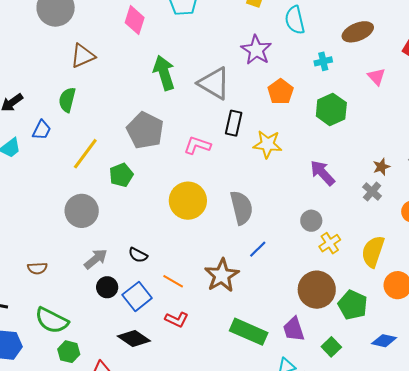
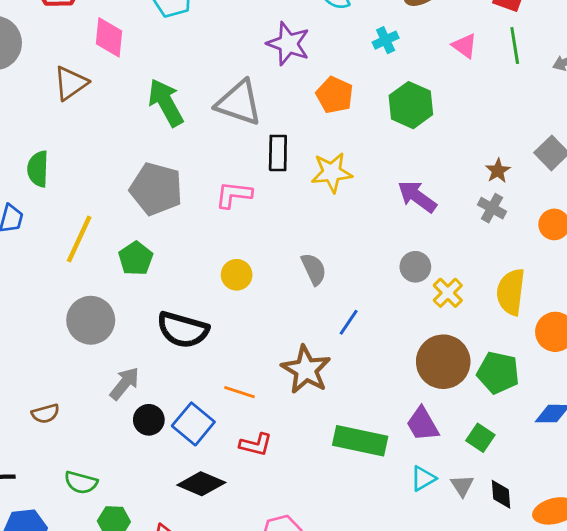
brown triangle: (83, 56) -> (71, 83), moved
yellow circle: (188, 201) -> (237, 275), size x0.6
gray semicircle: (241, 208) -> (314, 269), size x0.7
black semicircle: (138, 255) -> (183, 330), moved, size x1.8
green semicircle: (52, 320) -> (81, 482), size x0.7

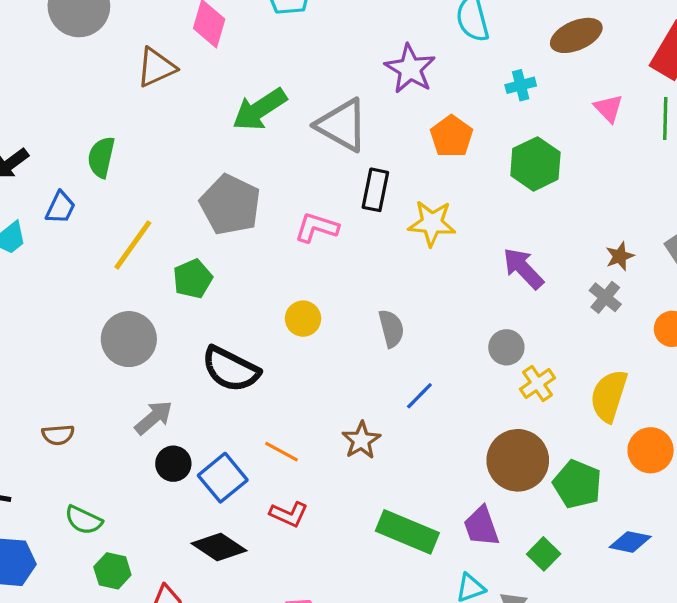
green arrow: (166, 103) -> (260, 109), turned -105
brown star: (306, 370) -> (361, 440), size x0.7

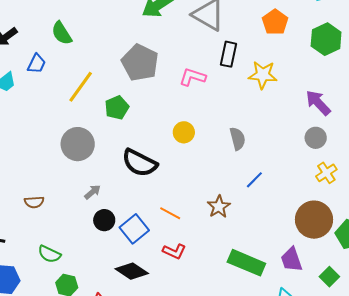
green semicircle: (101, 157) -> (62, 33), turned -45
gray circle: (506, 347) -> (316, 138), moved
gray arrow: (154, 418) -> (92, 192), size x0.7

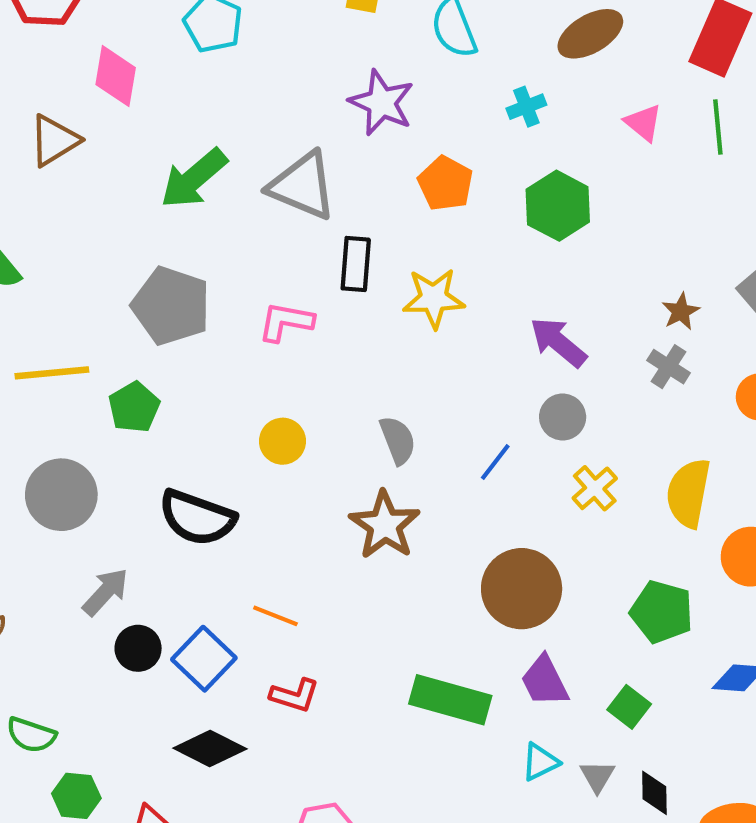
yellow line: (81, 87) -> (52, 373), turned 56
blue line: (254, 180) -> (495, 462), moved
gray arrow: (92, 192) -> (105, 592), size x1.4
brown star: (219, 207) -> (385, 525), moved, size x1.4
brown circle: (314, 220) -> (522, 589), moved

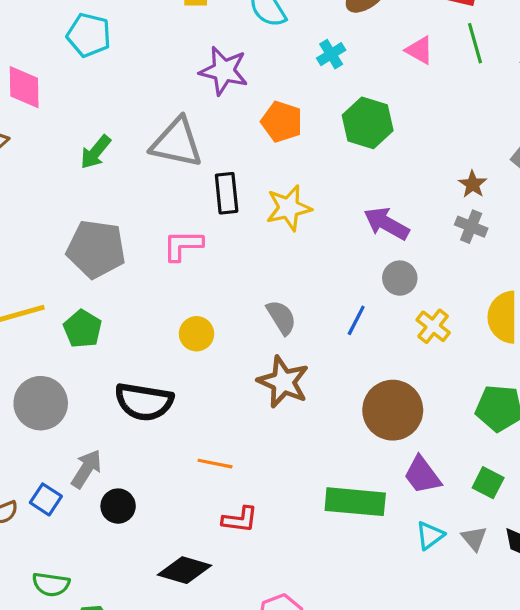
green arrow: (194, 178) -> (96, 152), size x0.7
blue square: (204, 659) -> (46, 499), moved, size x0.7

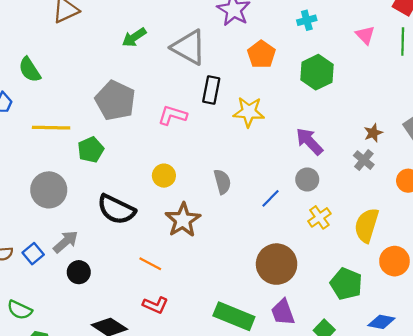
brown star: (283, 382) -> (183, 220), moved

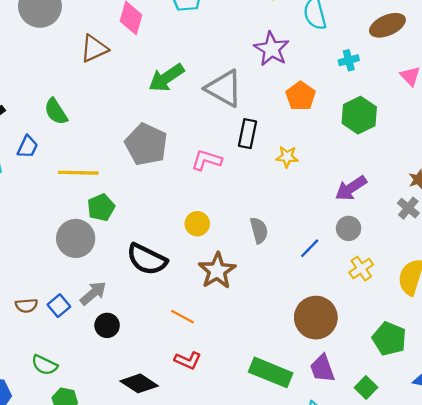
green arrow: (134, 37) -> (166, 78), size x1.4
yellow star: (249, 112) -> (287, 157), size x0.7
purple arrow: (309, 141) -> (351, 188), turned -80
green pentagon: (91, 150) -> (101, 207), moved

